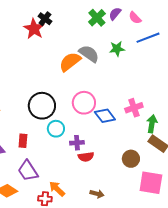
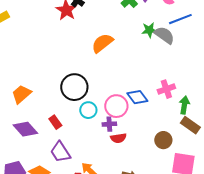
gray semicircle: (89, 54) -> (164, 35), moved
pink circle: (84, 103) -> (116, 106), moved
red rectangle: (23, 141) -> (55, 122), turned -40

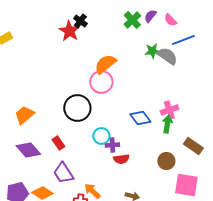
green arrow: (184, 105) -> (167, 124), moved
pink circle: (116, 106) -> (101, 82), moved
cyan circle: (88, 110) -> (101, 136), moved

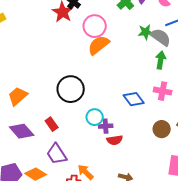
pink circle: (101, 82) -> (95, 26), moved
pink cross: (169, 110) -> (163, 91), turned 30
green arrow: (167, 124) -> (161, 60), moved
brown circle: (166, 161) -> (162, 129), moved

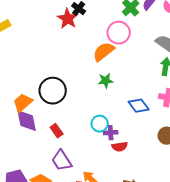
pink circle: (95, 26) -> (119, 33), moved
green star: (146, 32) -> (106, 81), moved
black circle: (71, 89) -> (53, 91), moved
purple diamond: (22, 131) -> (27, 121), moved, turned 30

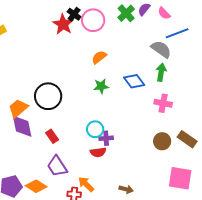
pink circle: (119, 33) -> (93, 20), moved
orange semicircle: (104, 52) -> (99, 57), size x0.7
blue diamond: (139, 106) -> (134, 81), moved
red semicircle: (120, 147) -> (98, 152), moved

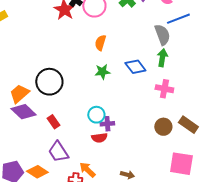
gray semicircle: (161, 49) -> (162, 35), turned 35
orange semicircle: (99, 57) -> (100, 43), turned -35
purple diamond: (22, 126) -> (23, 112), turned -35

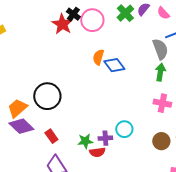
blue diamond: (135, 67) -> (114, 65), moved
green star: (102, 72) -> (85, 141), moved
cyan circle: (96, 115) -> (124, 129), moved

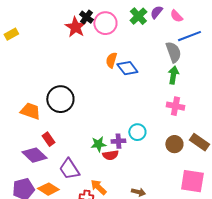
orange trapezoid: (17, 108) -> (30, 111), turned 60
purple diamond: (21, 126) -> (34, 155), moved
red rectangle: (51, 136) -> (48, 139), moved

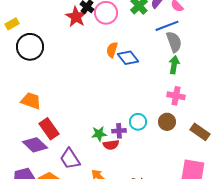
blue line: (189, 36) -> (167, 26), moved
black circle: (60, 99) -> (30, 47), moved
red rectangle: (48, 139) -> (49, 129), size x1.5
brown circle: (174, 144) -> (167, 122), moved

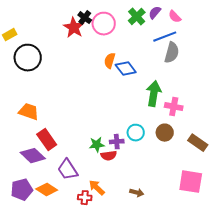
gray semicircle: (174, 42) -> (172, 53), turned 35
green arrow: (174, 65) -> (154, 94), moved, size x1.4

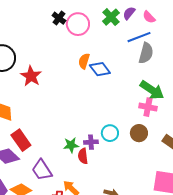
red star: (74, 28) -> (31, 76), moved
green arrow: (154, 94) -> (152, 90), moved, turned 115
red semicircle: (109, 156) -> (83, 156), turned 91

